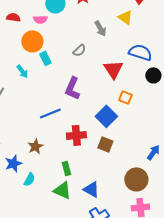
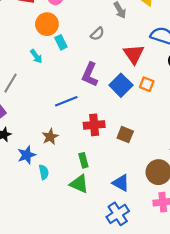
blue square: (106, 116) -> (121, 85), moved
cyan semicircle: (29, 179) -> (44, 172), turned -40
blue triangle: (91, 189) -> (121, 183), moved

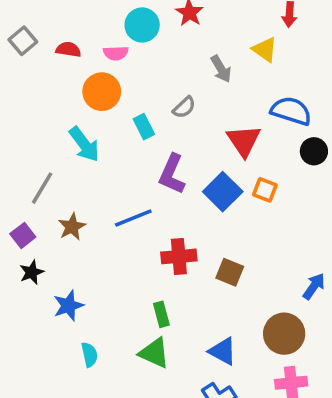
cyan rectangle: (61, 42) -> (144, 127), moved
cyan arrow: (36, 56) -> (84, 144), size x1.5
brown star: (50, 137) -> (72, 227), moved
cyan semicircle: (44, 172) -> (89, 355), moved

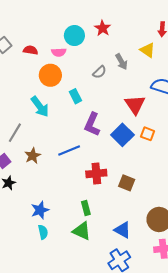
gray semicircle: (184, 107) -> (99, 72), moved
blue star: (68, 306) -> (40, 210), moved

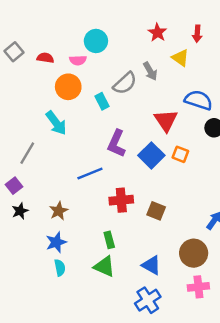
red star: (103, 28) -> (157, 33), moved
gray semicircle: (99, 72) -> (125, 83), size x1.5
cyan rectangle: (75, 96) -> (102, 101), moved
brown star: (33, 156) -> (59, 211), moved

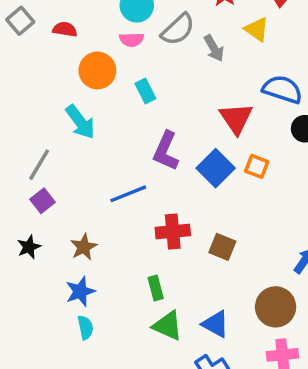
pink semicircle: (78, 60) -> (132, 40), moved
gray semicircle: (125, 83) -> (178, 29), moved
purple square: (14, 186) -> (43, 201), moved
green triangle: (104, 266) -> (168, 326), moved

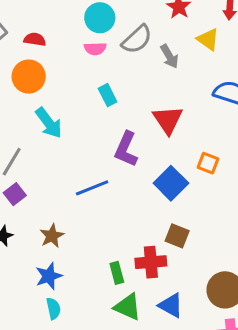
orange circle: (97, 70) -> (29, 77), moved
red triangle: (236, 118) -> (168, 120), moved
blue square: (216, 168) -> (171, 183), moved
red cross: (173, 232) -> (151, 262), moved

